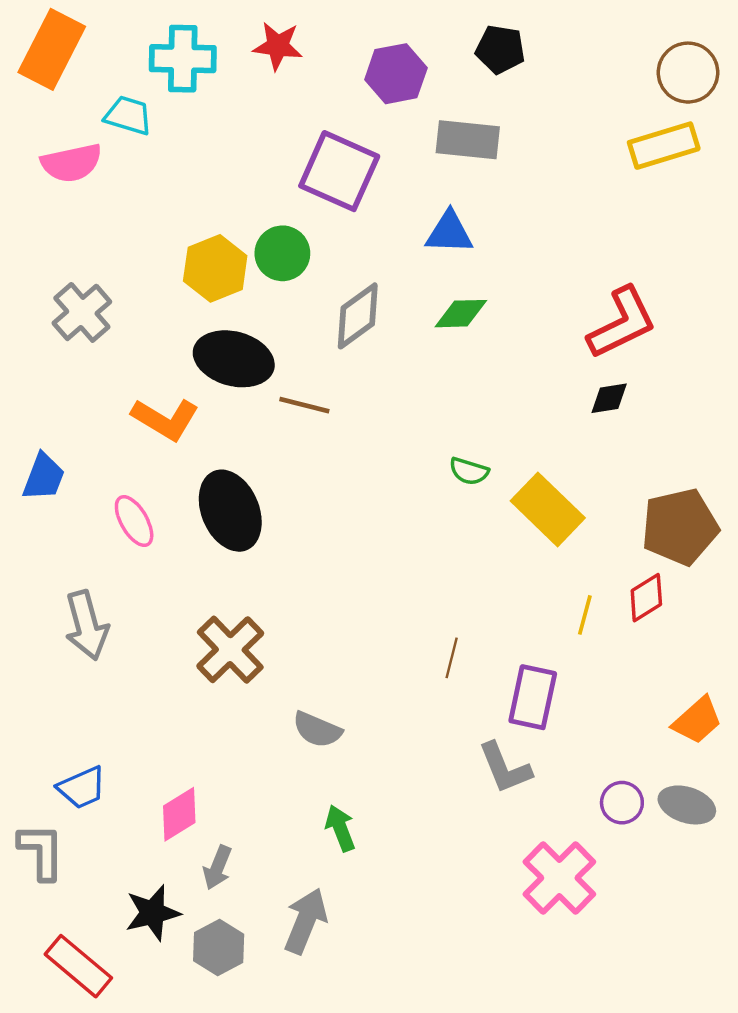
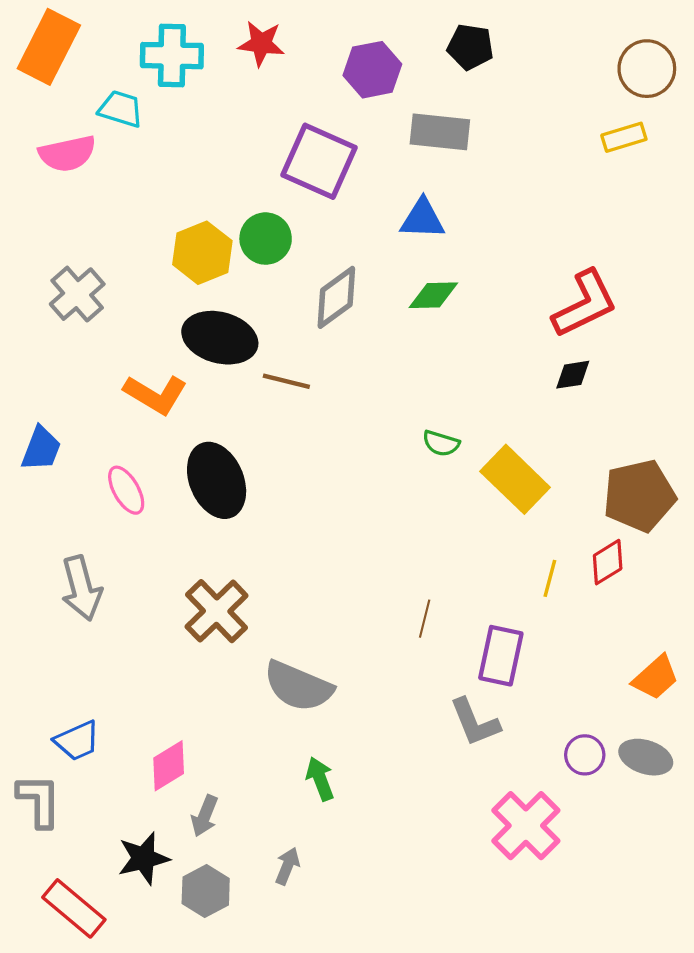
yellow rectangle: (664, 146) -> (624, 137), size x0.7
gray semicircle: (317, 730) -> (298, 686), size x1.5
gray arrow: (306, 921) -> (287, 866), size x0.6

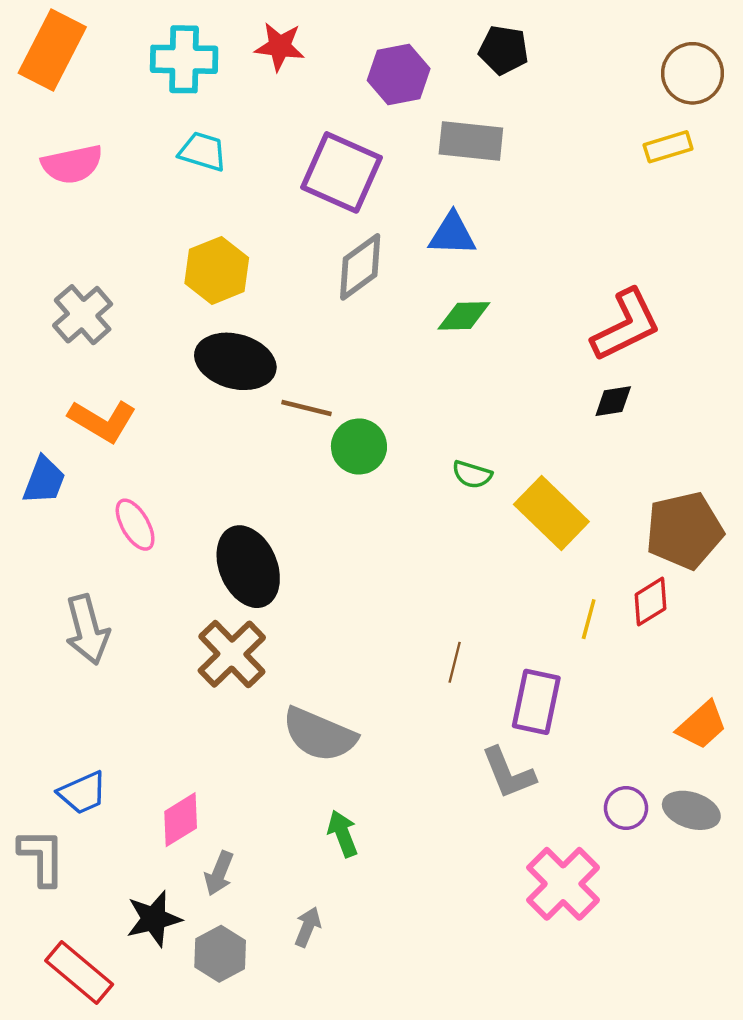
cyan trapezoid: (121, 109) -> (203, 151), moved
green circle: (266, 239) -> (359, 447), moved
gray diamond: (336, 297) -> (360, 267), moved
orange L-shape: (156, 394) -> (102, 421), moved
black ellipse: (217, 480) -> (248, 567), moved

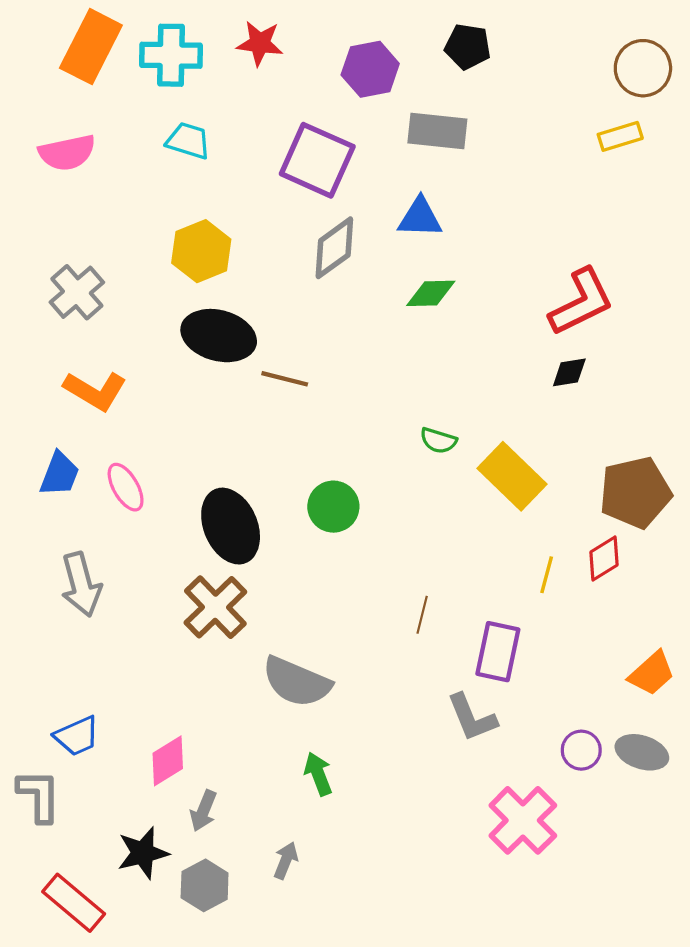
orange rectangle: (52, 50) -> (91, 47), moved
green circle: (359, 447) -> (333, 507), moved
blue trapezoid: (44, 480) -> (60, 474), moved

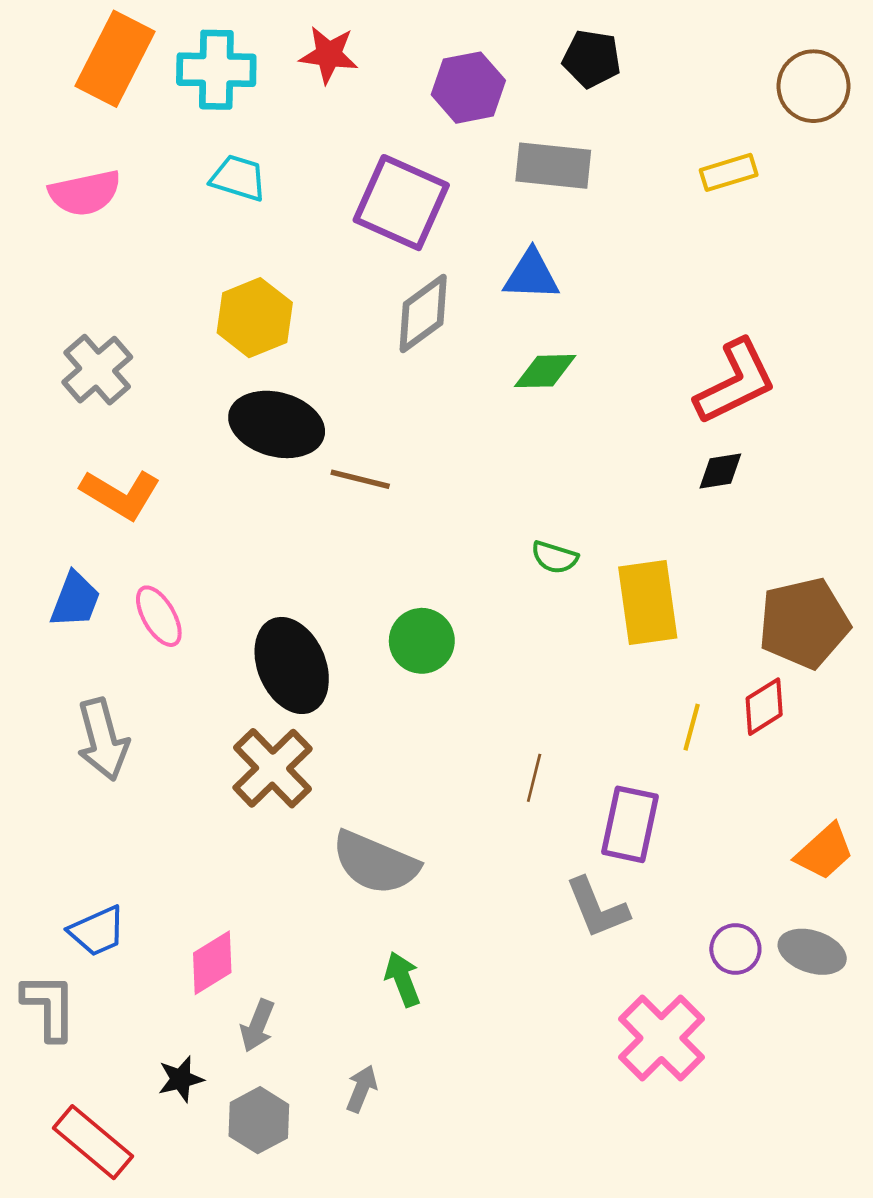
yellow rectangle: (620, 136) -> (729, 172), moved
yellow rectangle: (512, 476) -> (648, 602), turned 38
black star: (143, 853) -> (181, 1079), size x0.7

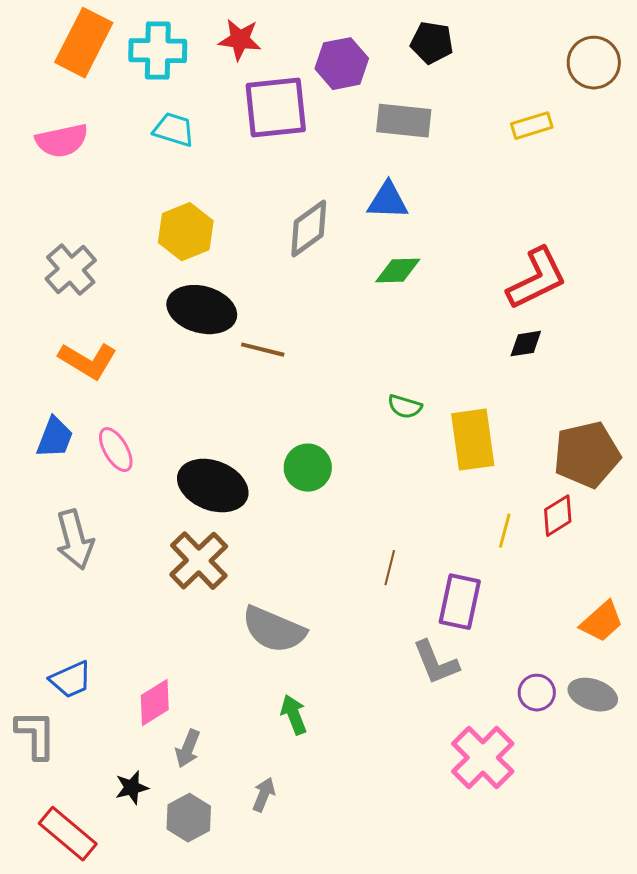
purple square: (401, 203) -> (276, 108), moved, turned -30
black ellipse: (292, 665) -> (213, 486), turned -46

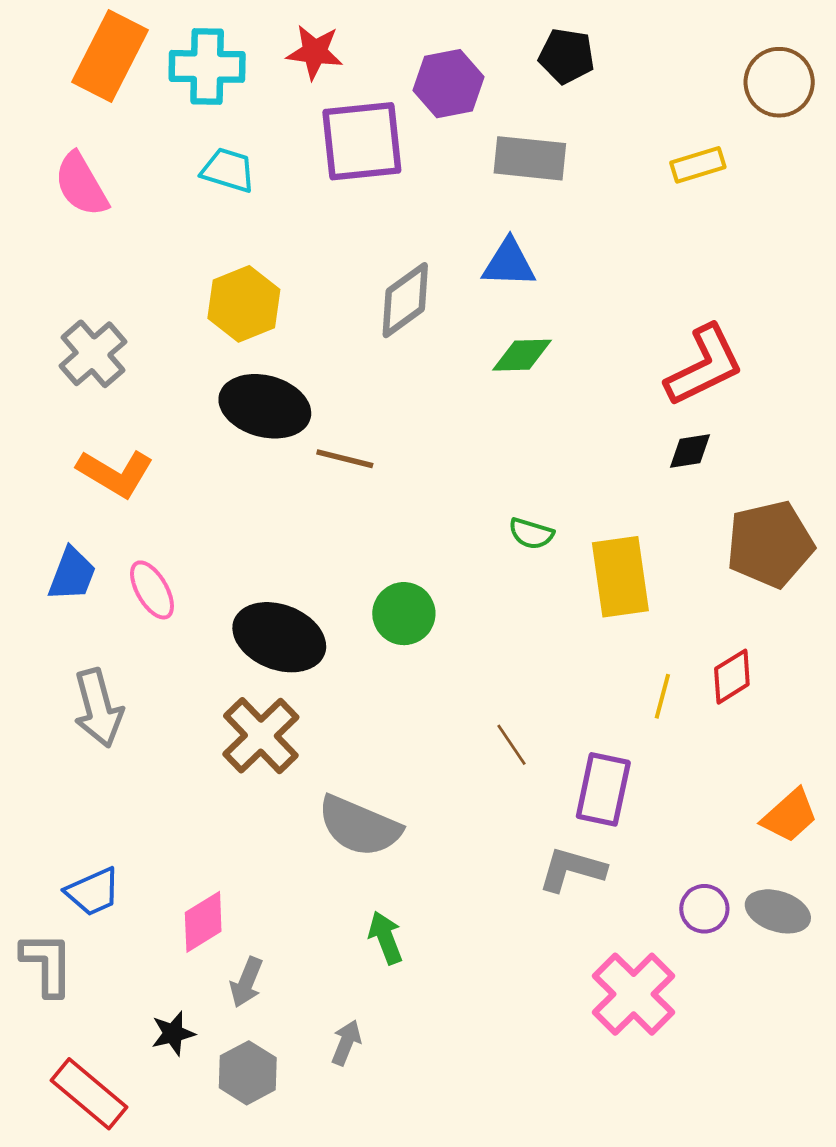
pink semicircle: (62, 141) -> (81, 185), turned 72
brown pentagon: (587, 455) -> (770, 544), moved
brown line: (390, 568) -> (511, 745), turned -48
gray L-shape: (436, 663) -> (572, 869), turned 128

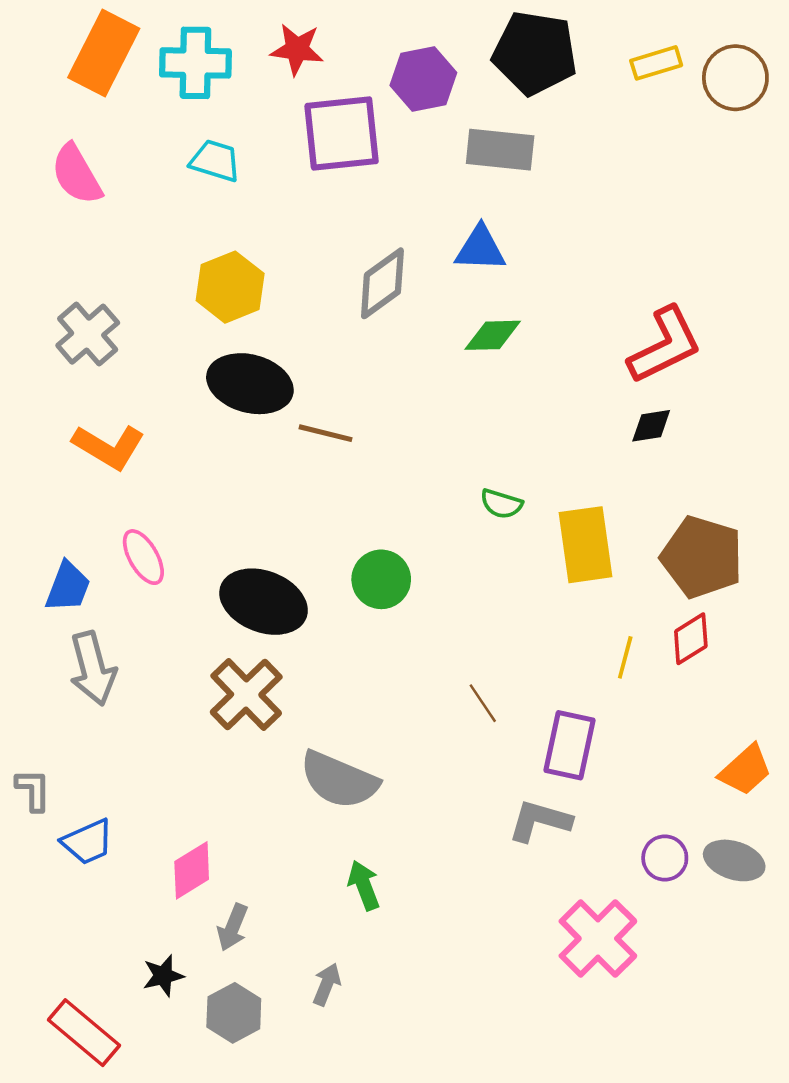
black pentagon: (567, 56) -> (535, 53), size x1.6
yellow rectangle: (698, 165) -> (656, 63), moved
brown pentagon: (770, 544) -> (702, 557), moved, turned 30
blue trapezoid: (72, 574) -> (68, 587), moved
gray L-shape: (47, 964) -> (33, 790), moved, size x0.7

